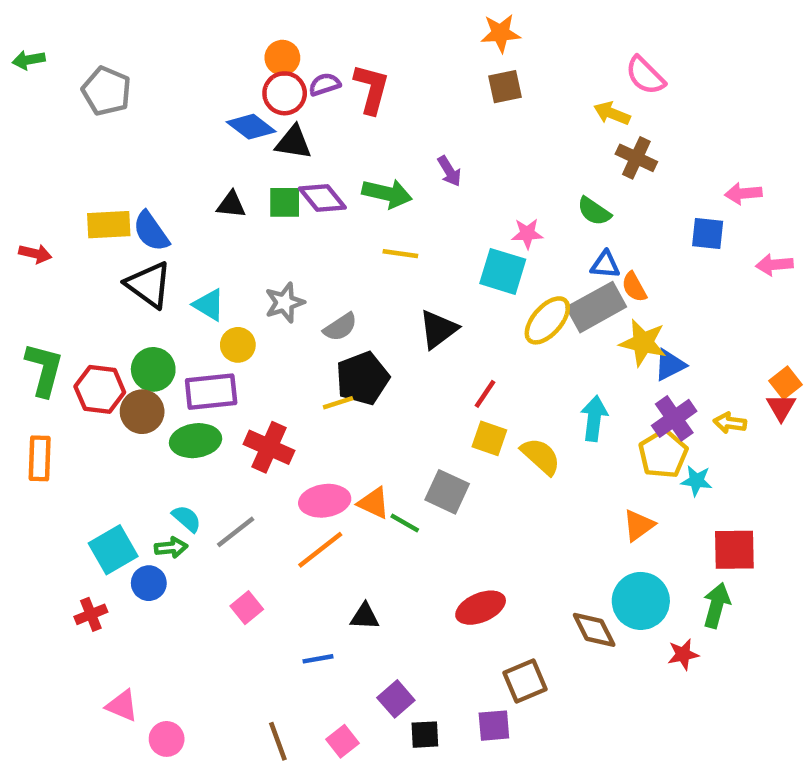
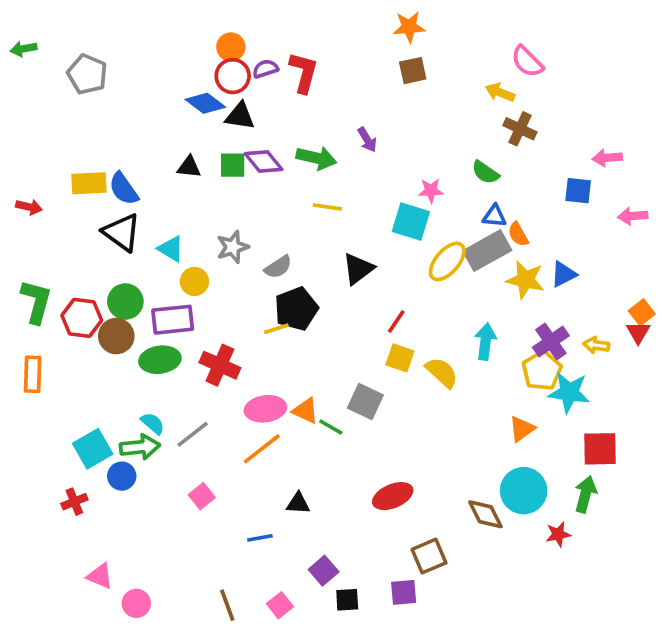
blue triangle: (670, 365) -> (564, 274), moved
cyan star: (696, 481) -> (569, 392), size x1.6
green arrow: (171, 547) -> (140, 447), size x1.5

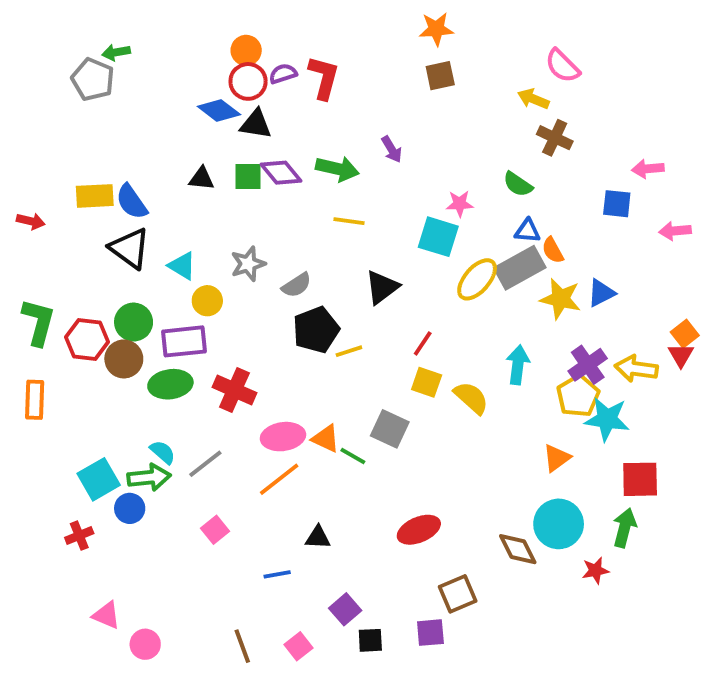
green arrow: (24, 49) -> (116, 52), moved
yellow line: (276, 329) -> (349, 351), moved
yellow arrow: (596, 345) -> (636, 369), size x1.5

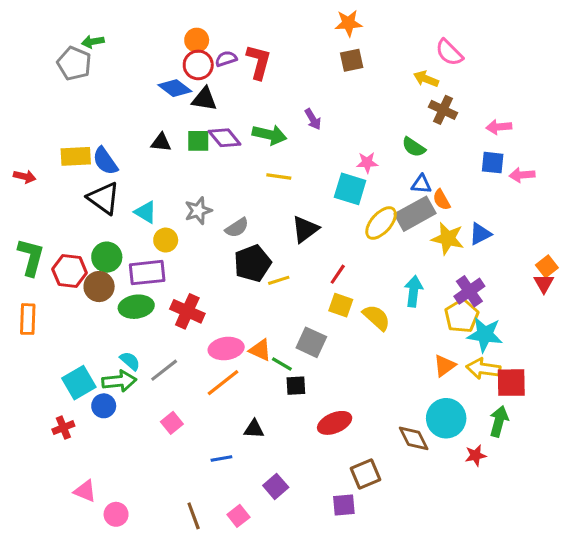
pink arrow: (648, 169) -> (499, 127), moved
pink arrow: (675, 231) -> (522, 175), moved
yellow arrow: (636, 369) -> (483, 369), moved
black square: (370, 640) -> (296, 386), moved

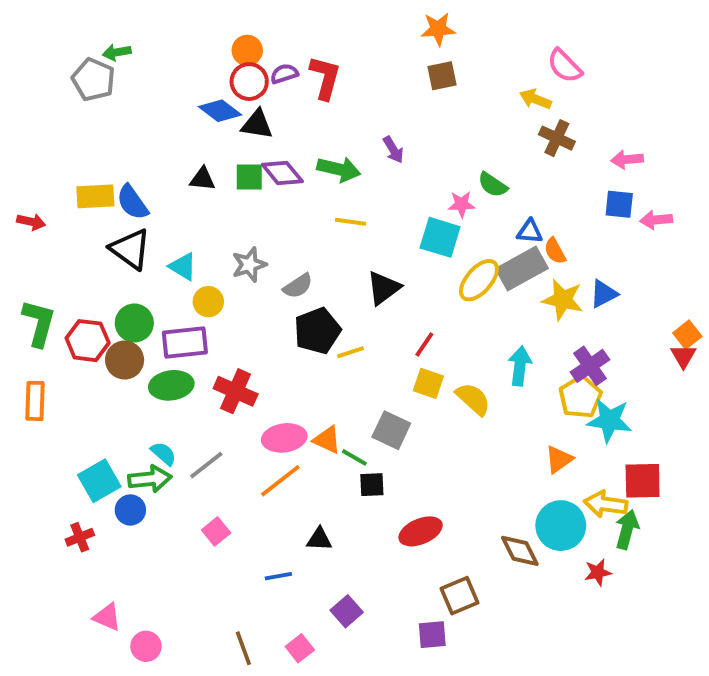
green semicircle: (414, 147) -> (493, 185), moved
yellow arrow: (483, 369) -> (606, 504), moved

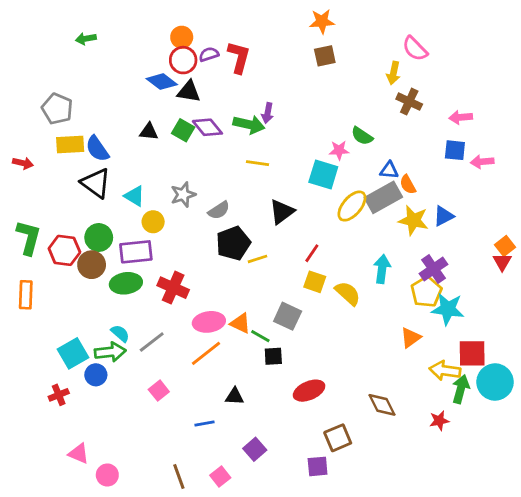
gray pentagon: (93, 80) -> (57, 109), moved
yellow arrow: (535, 99) -> (393, 73), turned -100
purple arrow: (393, 150) -> (268, 113), moved, turned 42
green square: (249, 177) -> (183, 130), turned 30
cyan circle: (561, 526) -> (495, 382), moved

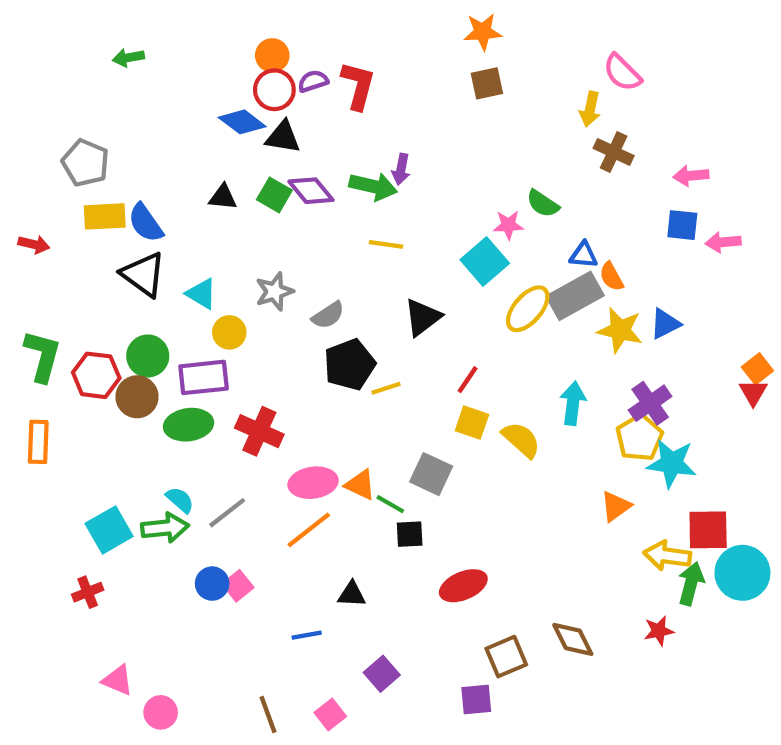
cyan square: (323, 175) -> (485, 262), turned 32
blue circle: (96, 375) -> (212, 584), moved
brown diamond: (382, 405) -> (573, 639), moved

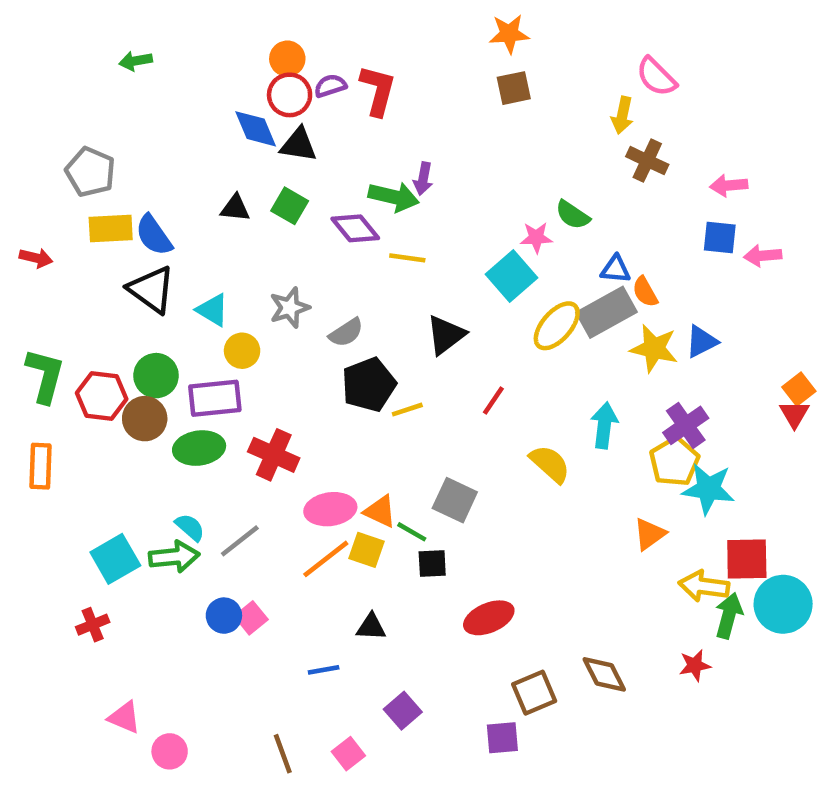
blue diamond: (242, 122) -> (256, 129), turned 30
purple diamond: (311, 191) -> (355, 228), moved
yellow square: (472, 423) -> (367, 550), moved

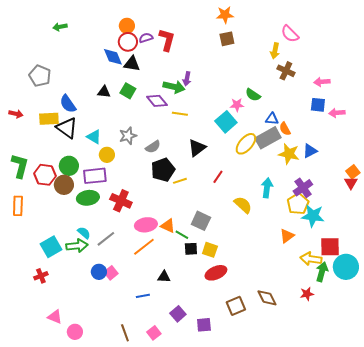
yellow rectangle: (111, 228) -> (49, 119), moved
yellow square: (367, 550) -> (210, 250), moved
purple square: (502, 738) -> (204, 325), moved

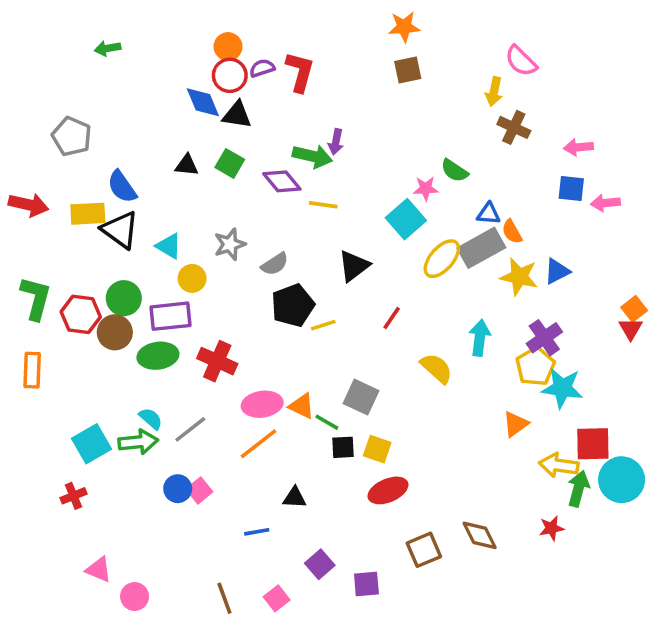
red arrow: (16, 114) -> (29, 205), size x1.5

